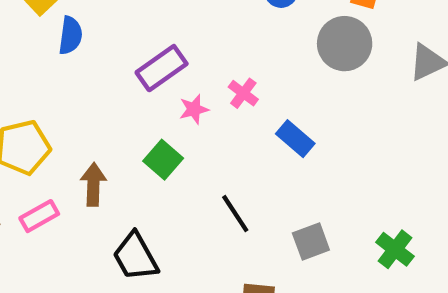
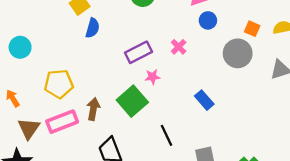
pink cross: (243, 93) -> (179, 47), moved
green square: (163, 160) -> (132, 101), size x1.5
pink rectangle: (39, 216) -> (62, 122), size x1.5

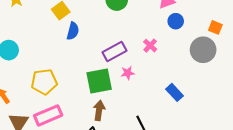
green square: (132, 101) -> (99, 81), moved, turned 32
brown arrow: (93, 109) -> (99, 110), moved

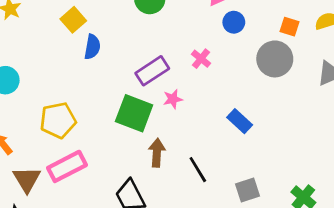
green square: (99, 81) -> (134, 113), turned 36
brown arrow: (99, 110) -> (157, 153), moved

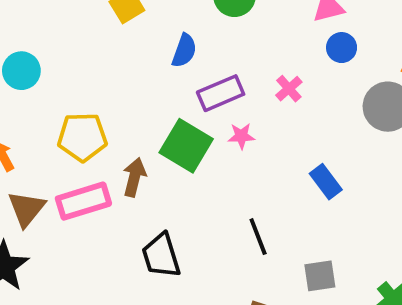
blue semicircle: (92, 47) -> (184, 51), moved
brown arrow: (157, 153) -> (134, 177), moved

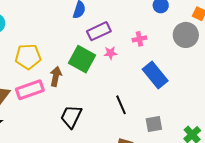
pink cross: (289, 89) -> (139, 39), moved, turned 32
blue rectangle: (326, 182) -> (155, 75), size x1.5
black trapezoid: (161, 256) -> (71, 117), turned 45

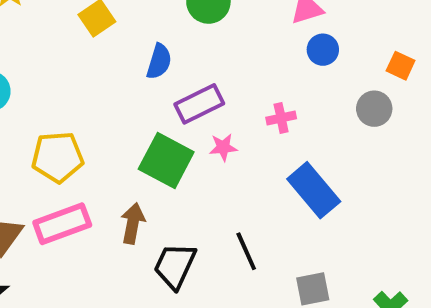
gray circle: (186, 35) -> (374, 109), size x0.7
brown arrow: (56, 76) -> (133, 223), moved
black trapezoid: (71, 117) -> (175, 266), moved

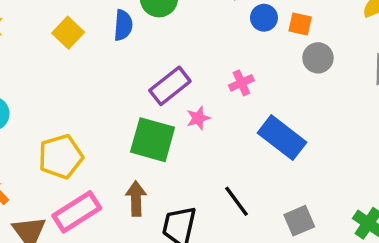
blue semicircle: (159, 62) -> (123, 25), moved
orange square: (401, 66) -> (300, 24), moved

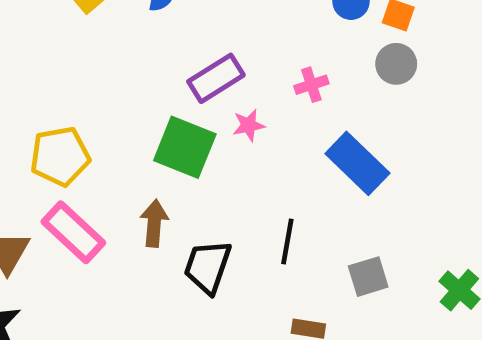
gray circle: (318, 58) -> (396, 64), moved
black line: (236, 201) -> (287, 242), turned 40
pink rectangle: (77, 212) -> (73, 232), turned 69

